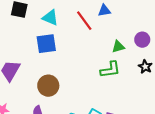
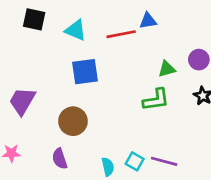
red line: (84, 21) -> (121, 34), turned -65
blue square: (46, 44) -> (85, 72), moved

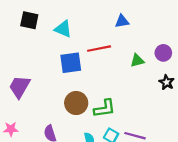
red line: (121, 34) -> (99, 49), moved
green L-shape: (156, 100) -> (105, 108), moved
brown circle: (73, 121) -> (76, 103), moved

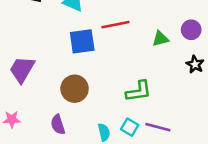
brown circle: (76, 103) -> (75, 89), moved
green L-shape: (105, 108) -> (139, 91), moved

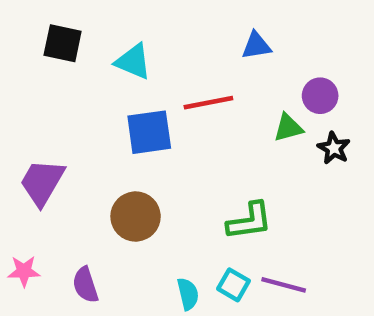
purple circle: (191, 30) -> (320, 96), moved
black star: (195, 64) -> (334, 148), moved
purple semicircle: (58, 125) -> (85, 285), moved

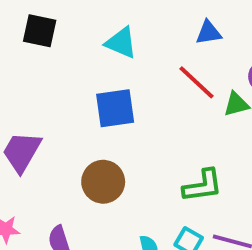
cyan triangle: (133, 62) -> (121, 43), moved
red line: (208, 103) -> (197, 82), moved, turned 54

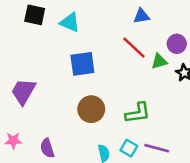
cyan triangle: (121, 43) -> (70, 22), moved
brown circle: (103, 182) -> (91, 109), moved

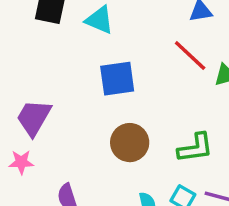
pink star: (13, 141) -> (21, 162), moved

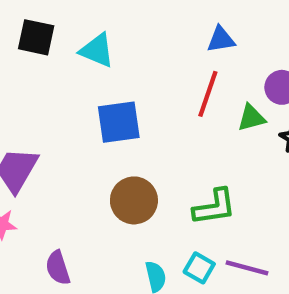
red line: (190, 56) -> (208, 94), turned 66

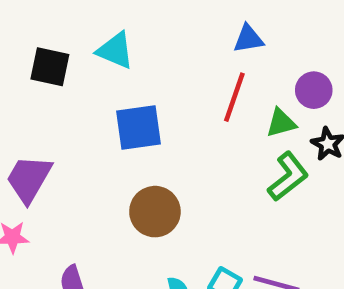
black square: (36, 37) -> (50, 67), moved
green L-shape: (214, 207) -> (288, 177), moved, turned -30

